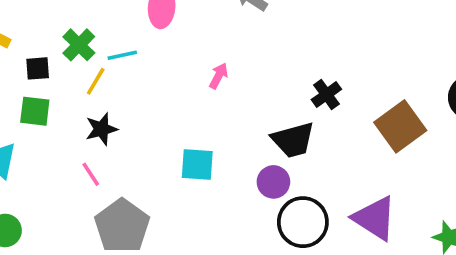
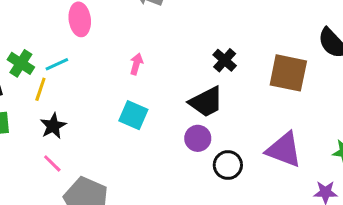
brown square: (400, 126) -> (288, 73), turned -30
cyan square: (197, 165) -> (133, 115), moved, turned 32
black circle: (303, 222) -> (228, 165), size x0.7

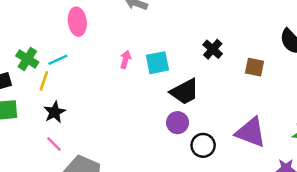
black cross: (225, 60) -> (213, 49), moved
brown square: (288, 73) -> (254, 67), size x0.6
cyan square: (133, 115) -> (157, 63), moved, turned -35

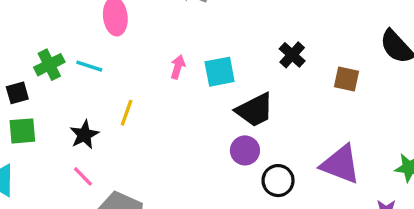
green cross: (27, 59) -> (49, 65), turned 30
cyan line: (58, 60) -> (89, 66), turned 42
yellow line: (44, 81) -> (127, 113), moved

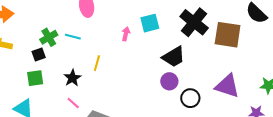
black cross: (292, 55) -> (194, 22), size x1.8
cyan square: (220, 72) -> (150, 23), moved
brown square: (347, 79) -> (228, 35), size x1.8
black square: (17, 93) -> (39, 55), moved

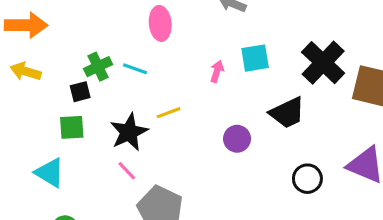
yellow line: (97, 63) -> (169, 113), turned 49
black star: (72, 78) -> (129, 132), size x1.4
purple circle: (169, 81) -> (237, 139), moved

